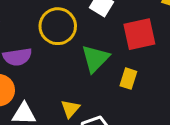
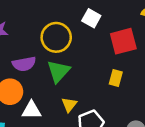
green triangle: (95, 59) -> (58, 71), moved

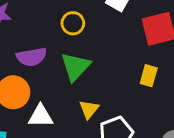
yellow circle: (56, 37) -> (73, 23), size x0.6

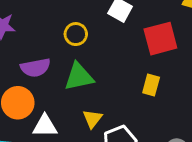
green triangle: (75, 67) -> (79, 77), turned 36

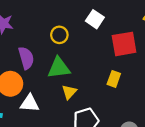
purple semicircle: (35, 68) -> (26, 58), turned -100
yellow triangle: (92, 119) -> (69, 92), moved

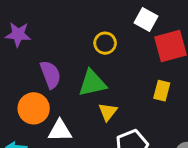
white square: (95, 19) -> (146, 20), moved
yellow circle: (59, 35) -> (105, 43), moved

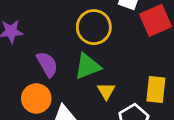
yellow circle: (105, 43) -> (94, 27), size x1.6
yellow rectangle: (162, 91) -> (156, 90), moved, size x1.4

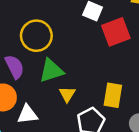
yellow circle: (94, 27) -> (36, 36), moved

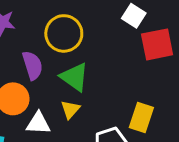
green triangle: (51, 71) -> (75, 77), turned 44
yellow triangle: (67, 94) -> (70, 110), moved

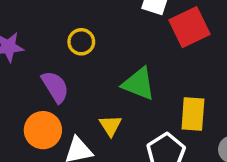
yellow circle: (64, 33) -> (81, 42), size x0.6
green triangle: (75, 77) -> (139, 84), moved

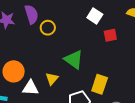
red square: (190, 27) -> (110, 35), size x0.6
purple semicircle: (55, 87) -> (31, 14), moved

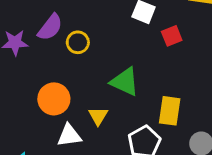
purple semicircle: (31, 14) -> (50, 27), turned 66
orange circle: (14, 71) -> (54, 99), moved

